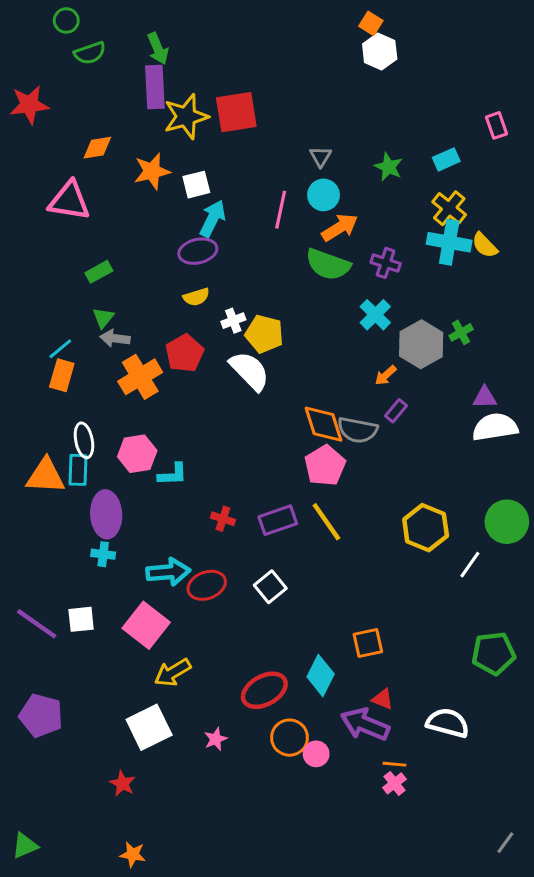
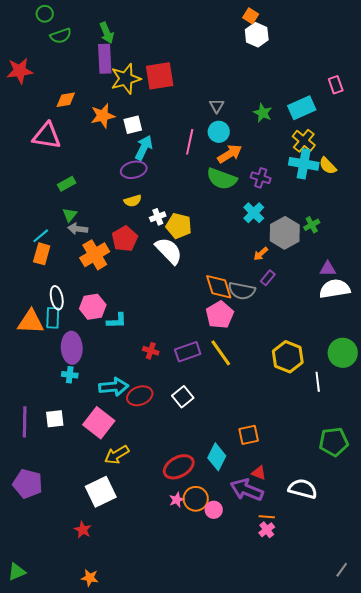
cyan rectangle: (446, 159) -> (302, 108), size x1.5
white line: (470, 565) -> (318, 382), turned -42
purple line: (37, 624) -> (25, 422), turned 56
pink star: (216, 739) -> (177, 500), moved

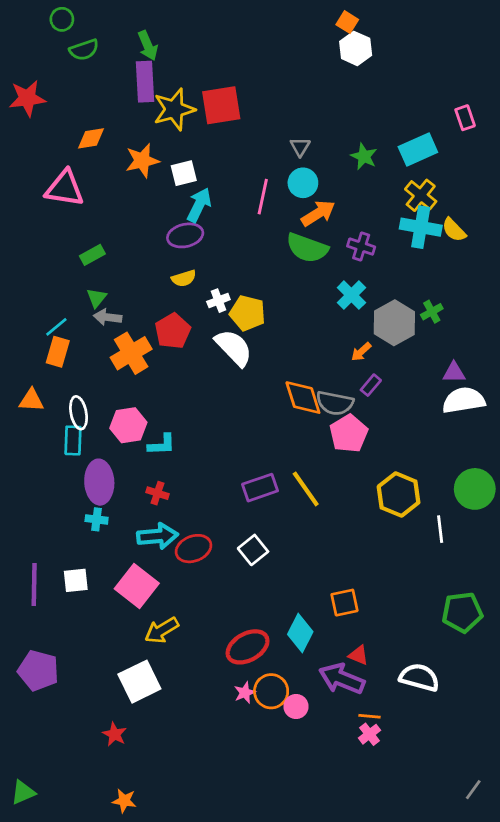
pink pentagon: (220, 315) -> (349, 434), moved
orange triangle: (31, 322) -> (31, 400), moved, size x0.7
red cross: (151, 351) -> (157, 493), moved

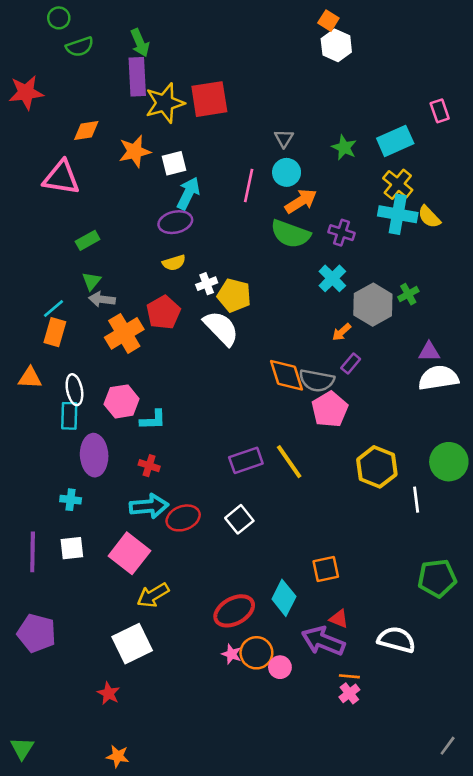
cyan cross: (97, 519) -> (71, 500), moved
pink star: (245, 693) -> (232, 654), turned -30
green triangle: (23, 792) -> (22, 748), turned -35

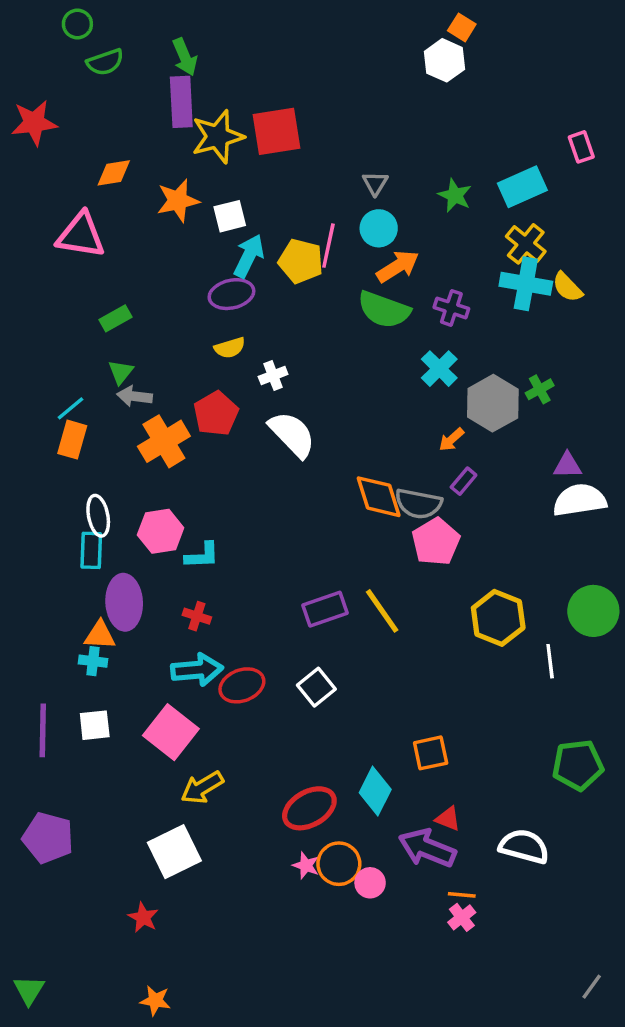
orange square: (328, 21) -> (462, 27), moved
yellow pentagon: (234, 295) -> (301, 261), moved
orange triangle: (30, 378) -> (100, 635), moved

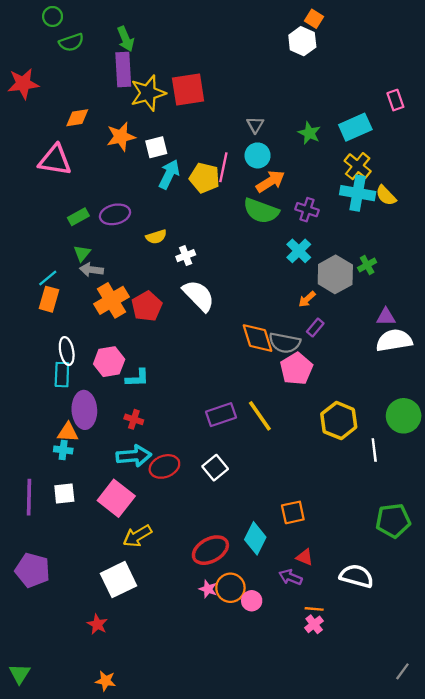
purple ellipse: (232, 294) -> (115, 214), moved
red pentagon: (216, 414) -> (147, 306), moved
purple arrow: (427, 848) -> (291, 577), size x0.6

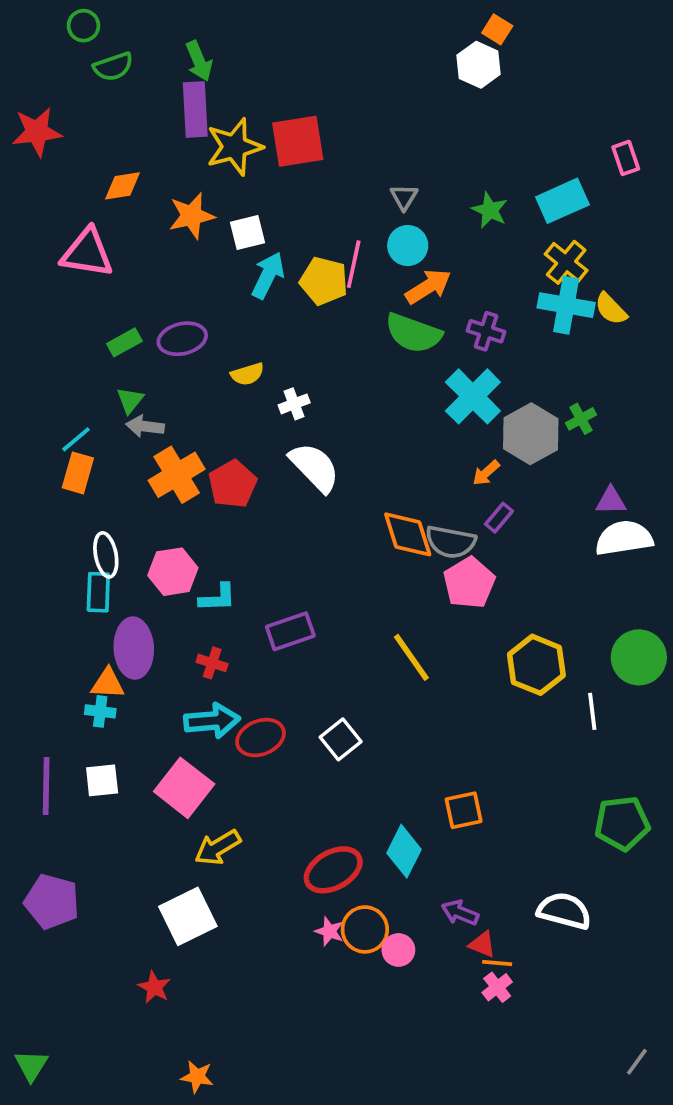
cyan cross: (299, 251) -> (473, 396), size x1.4
purple rectangle: (221, 415) -> (290, 631), moved
red triangle: (305, 557) -> (482, 944), moved
orange star: (106, 681) -> (197, 1077), moved

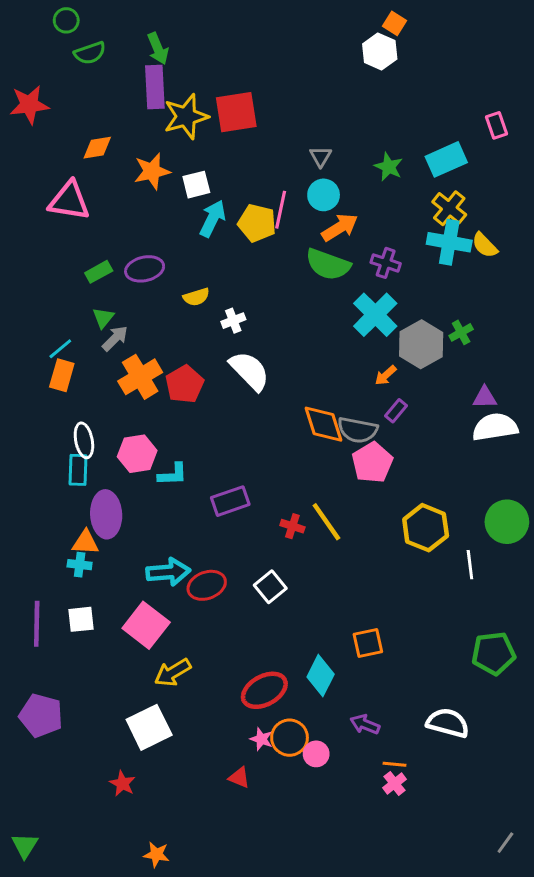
gray arrow: (145, 426) -> (115, 338), turned 128
red cross: (212, 663) -> (292, 526), moved
red triangle: (482, 944) -> (239, 778), moved

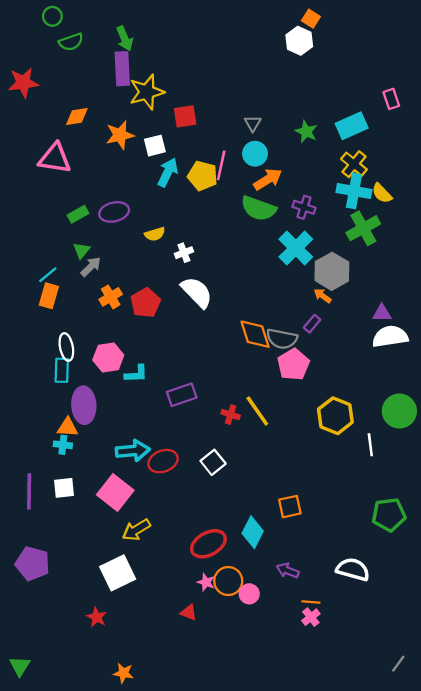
red square: (236, 112) -> (185, 116), moved, size x0.7
green cross: (461, 332) -> (363, 228), moved, size x1.8
orange arrow: (386, 375) -> (323, 296), moved, turned 78
orange cross: (140, 377) -> (111, 297), size x0.7

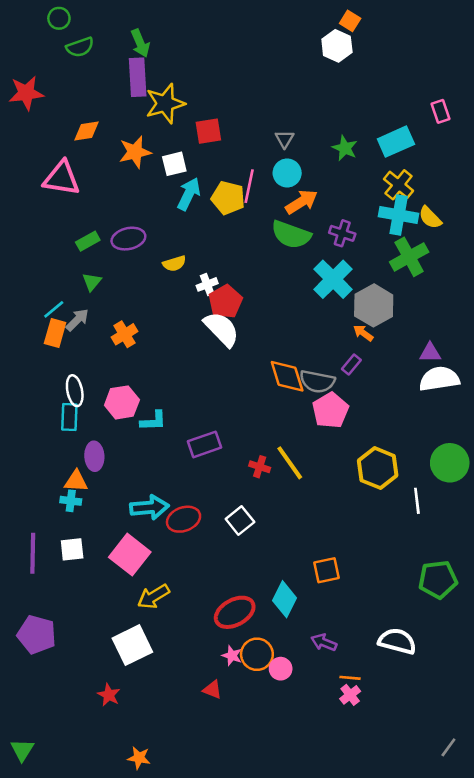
gray arrow: (91, 267) -> (77, 320), moved
red pentagon: (146, 303) -> (225, 302), moved
purple ellipse: (84, 405) -> (94, 456), size x0.7

